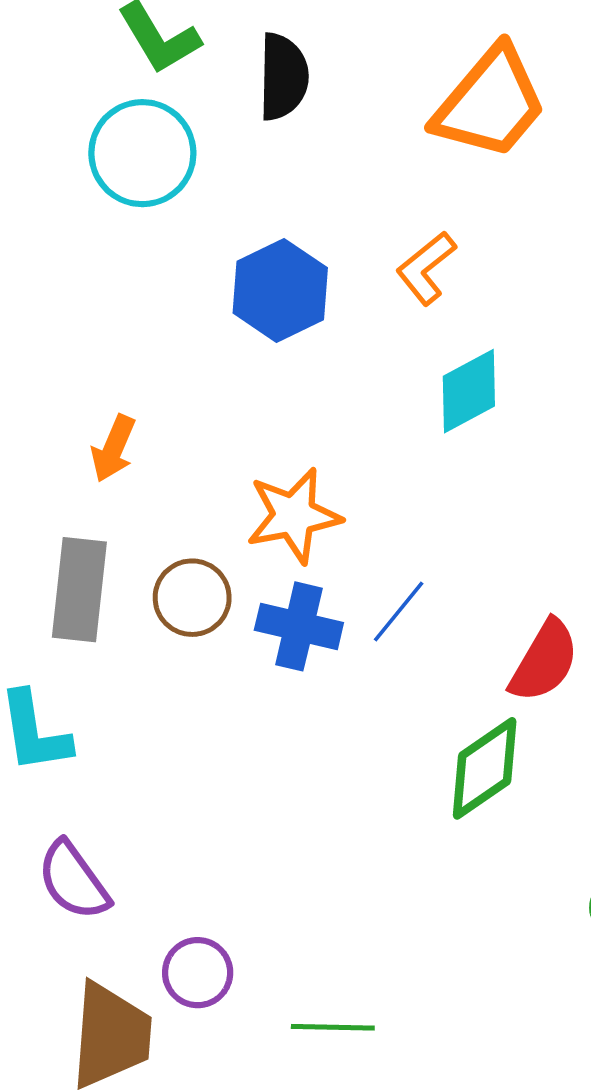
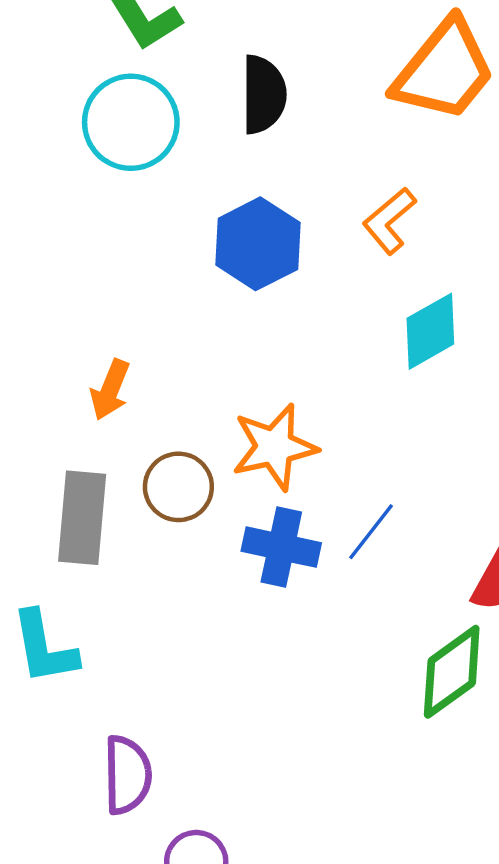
black semicircle: (283, 77) -> (264, 94), moved
brown circle: (192, 598) -> (178, 487), moved
purple semicircle: (73, 881) -> (127, 775), moved, turned -144

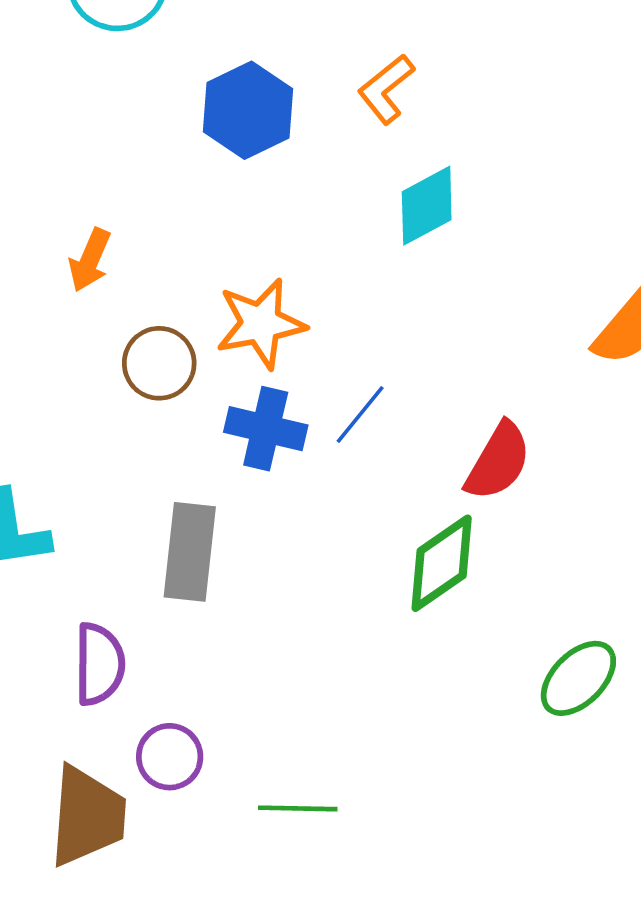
gray rectangle: (82, 518) -> (190, 552), moved

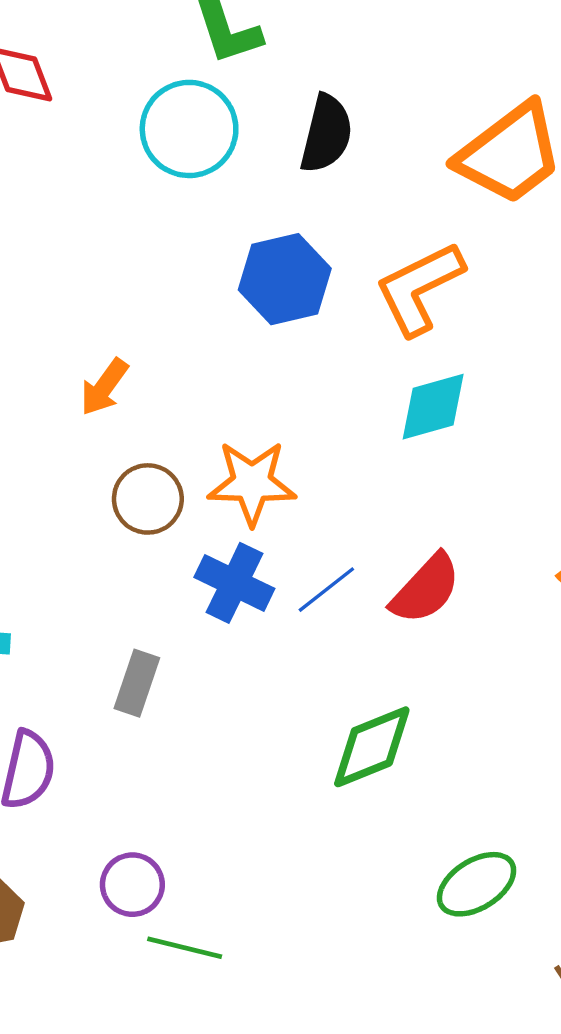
orange L-shape: (386, 89) -> (419, 288), size x1.5
red semicircle: (498, 461) -> (426, 589), moved
gray rectangle: (190, 552) -> (137, 683), size x0.7
purple circle: (170, 757) -> (132, 885), moved

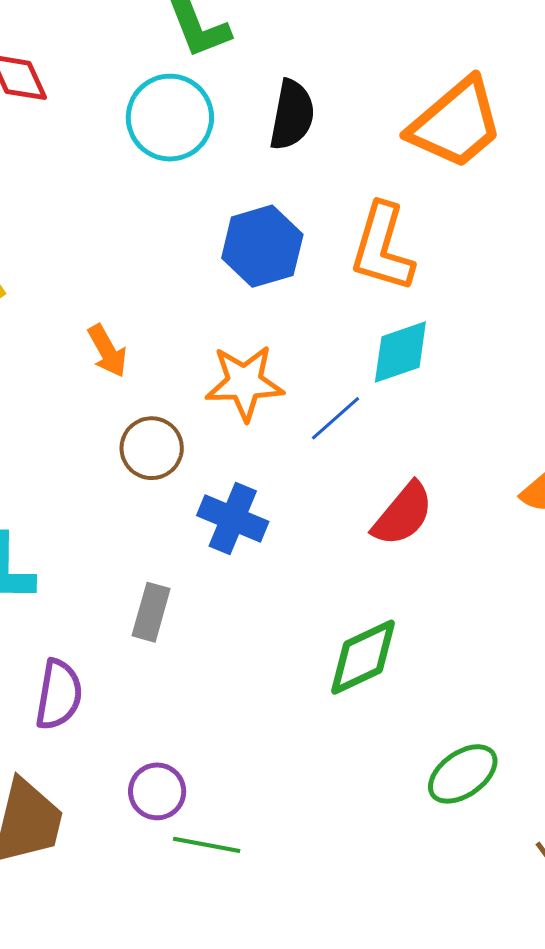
orange L-shape: (419, 288) -> (382, 248), turned -44
orange arrow: (104, 387) -> (107, 351), turned -62
orange star: (252, 483) -> (245, 383), moved
blue line: (326, 590) -> (336, 418), moved

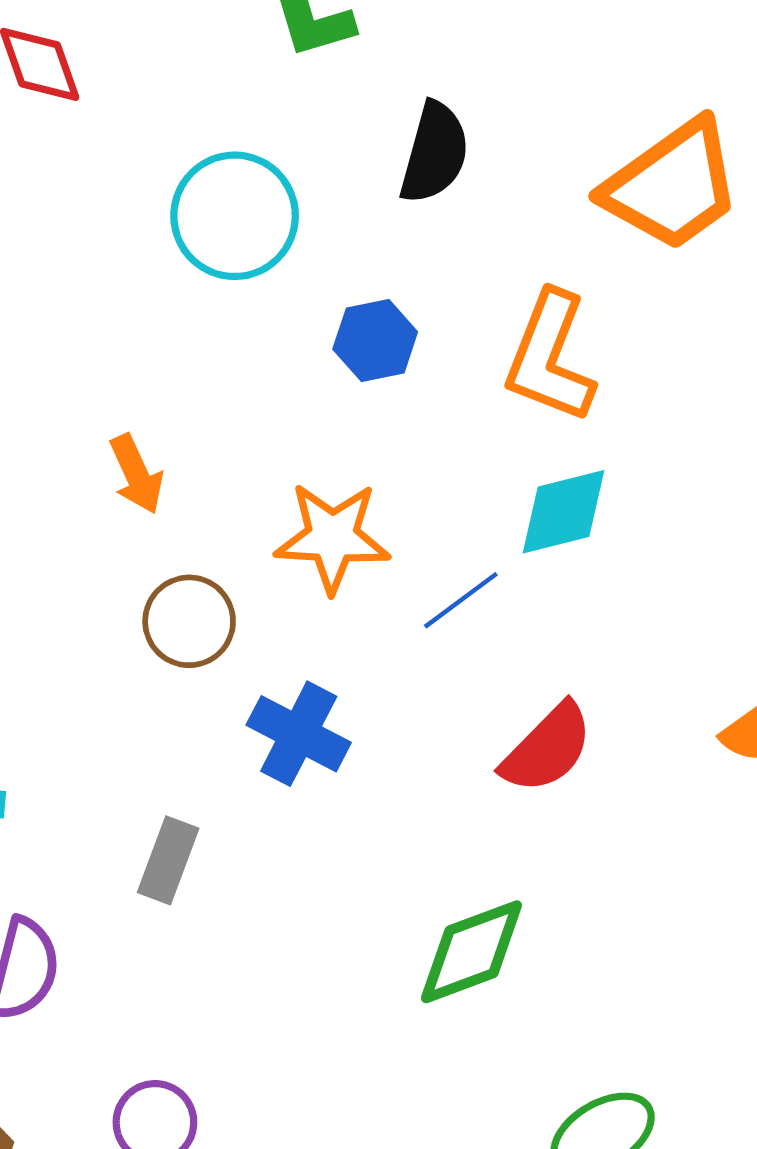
cyan circle: (170, 118) -> (235, 216), moved
blue hexagon: (262, 246) -> (375, 340), size x0.7

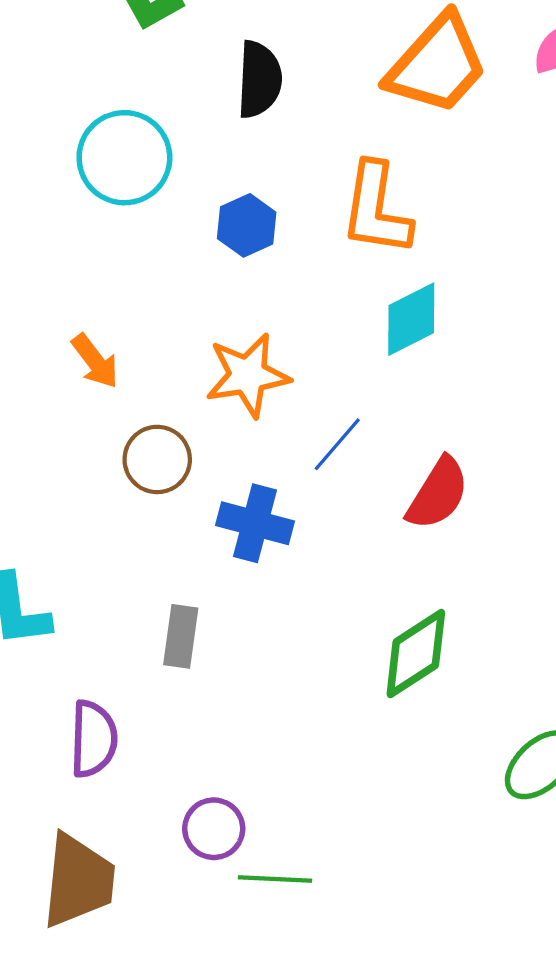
blue line: (461, 600) -> (337, 444), moved

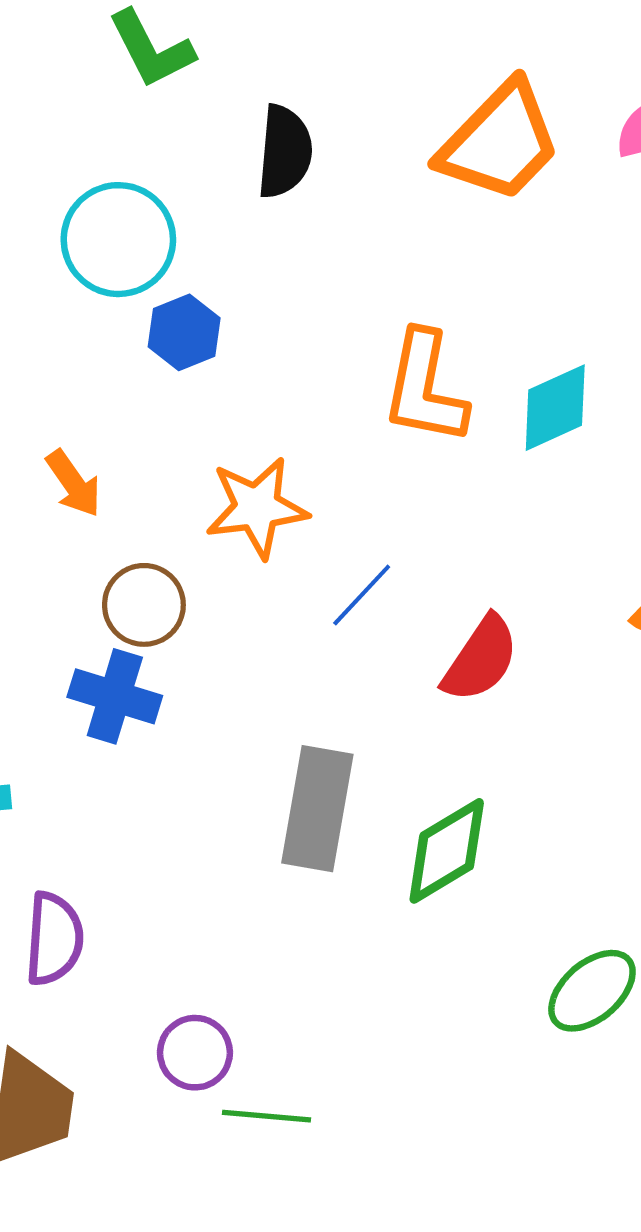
orange L-shape: (376, 209) -> (425, 388), moved
blue hexagon: (247, 225) -> (184, 332), moved
cyan diamond: (411, 319) -> (555, 408), moved
blue cross: (255, 523) -> (115, 696), moved
gray rectangle: (181, 636) -> (317, 809), moved, size x1.6

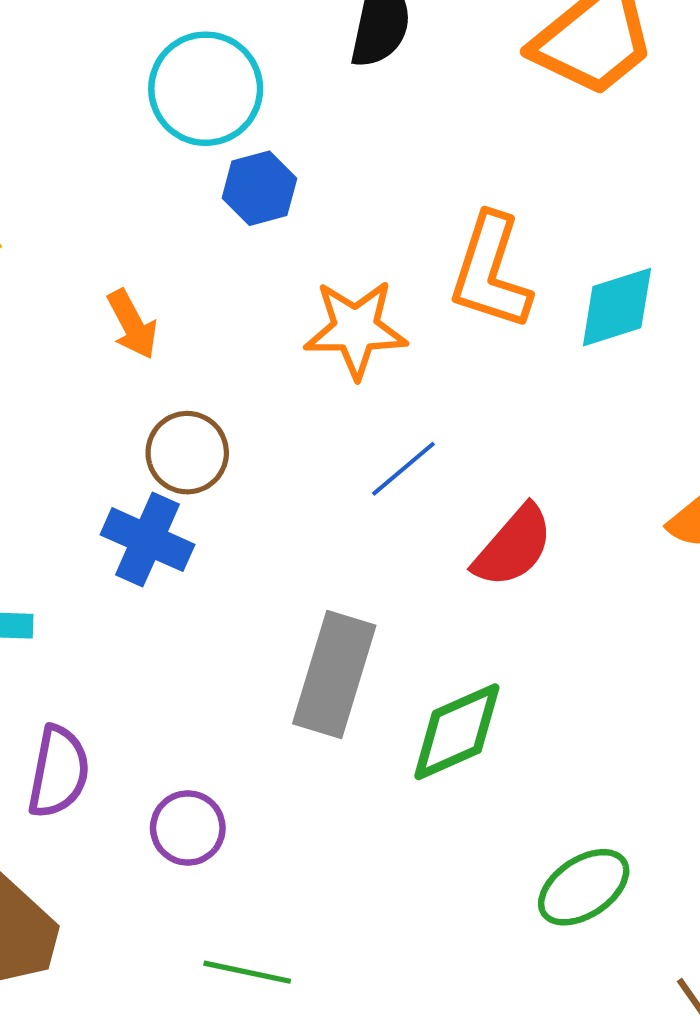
orange star: (257, 508) -> (356, 329), moved
purple circle: (195, 1053) -> (188, 828), moved

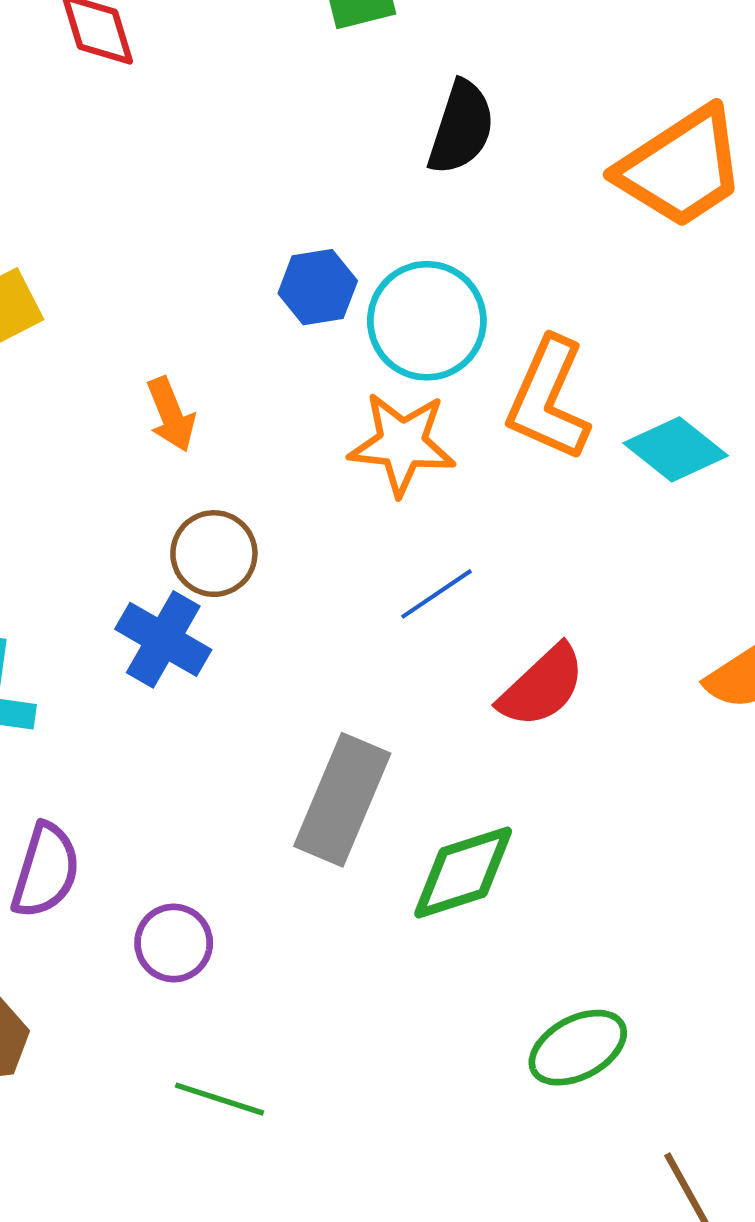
cyan circle: (206, 89) -> (427, 321), moved
cyan diamond: (617, 307) -> (676, 449), turned 50

